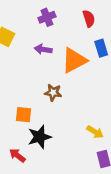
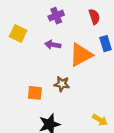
orange square: (24, 115) -> (35, 93), moved

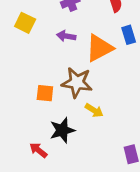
brown star: (62, 84) -> (77, 83), size x1.6
yellow arrow: (100, 120) -> (94, 110), moved

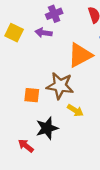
purple arrow: (66, 36) -> (43, 33), moved

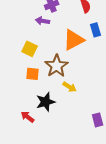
yellow square: (14, 33) -> (30, 49), moved
brown star: (60, 86) -> (57, 66), turned 30

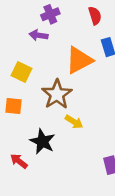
orange square: (33, 74) -> (14, 106), moved
black star: (46, 102) -> (42, 141), turned -30

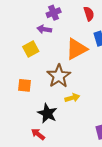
yellow square: (21, 72) -> (31, 49), moved, turned 35
yellow arrow: (74, 122) -> (72, 98), turned -48
red arrow: (19, 161) -> (38, 134), moved

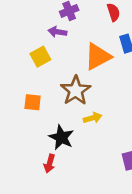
red arrow: (38, 134) -> (50, 164), turned -112

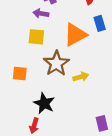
yellow square: (40, 57) -> (36, 37), moved, turned 35
yellow arrow: (93, 118) -> (81, 77), moved

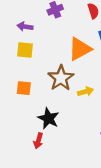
purple arrow: (41, 13) -> (25, 27), moved
yellow square: (36, 37) -> (25, 50), moved

